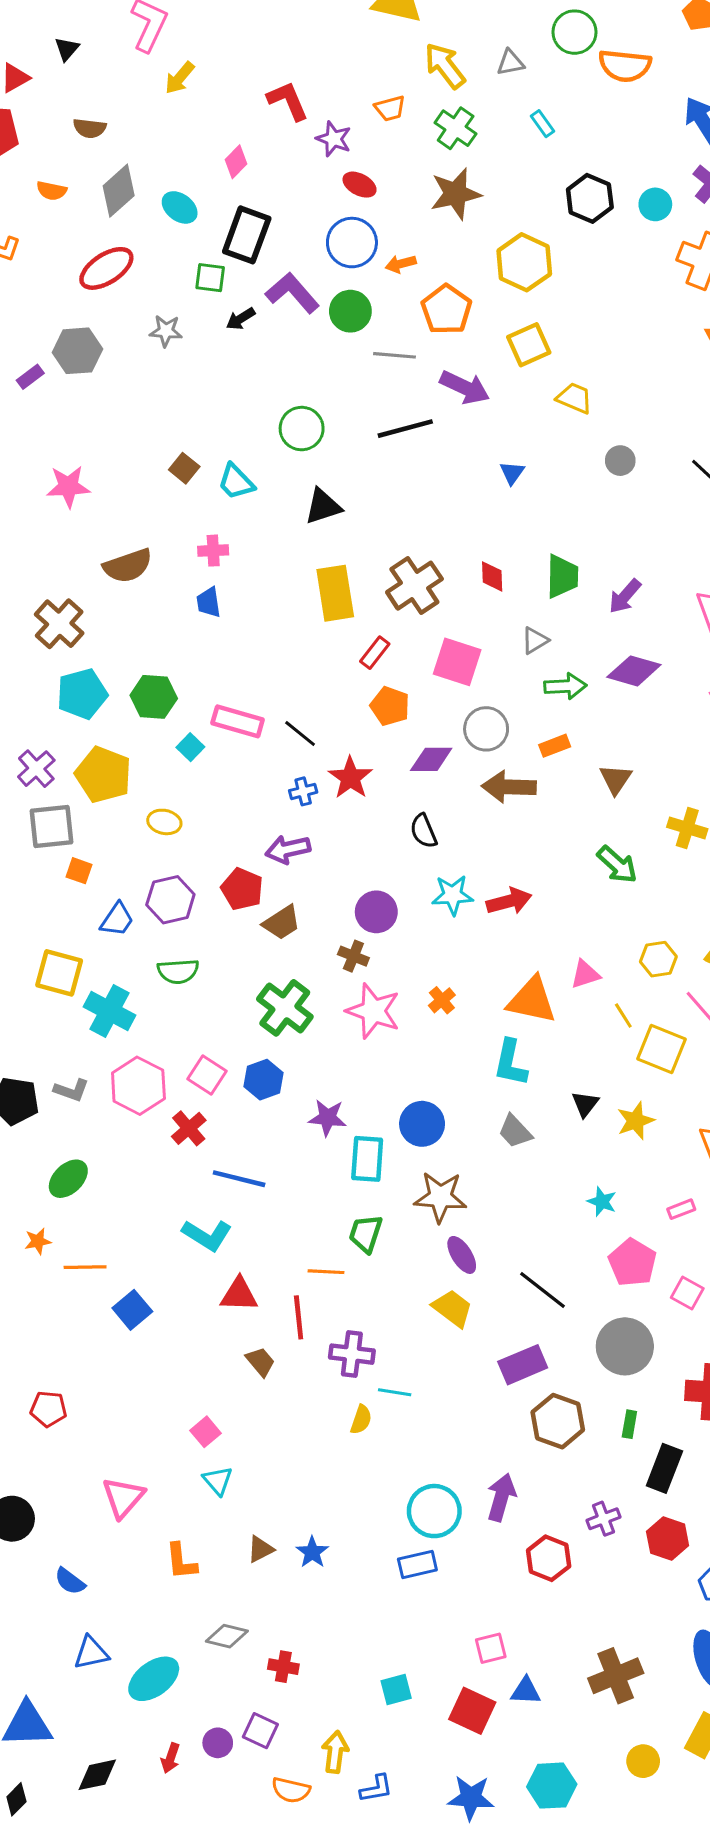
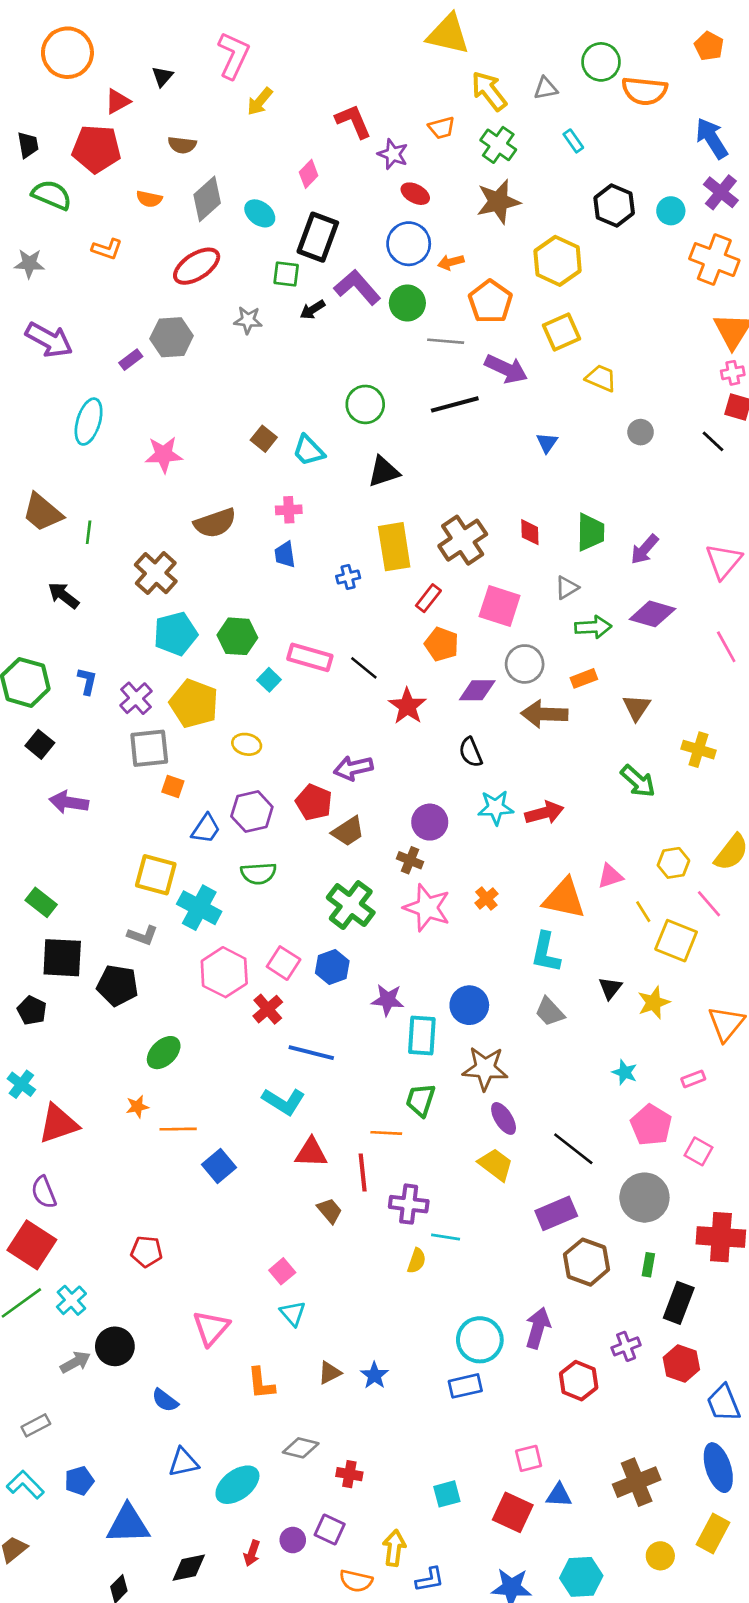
blue cross: (303, 791) -> (348, 577), moved
gray L-shape: (71, 1090) -> (143, 935), moved

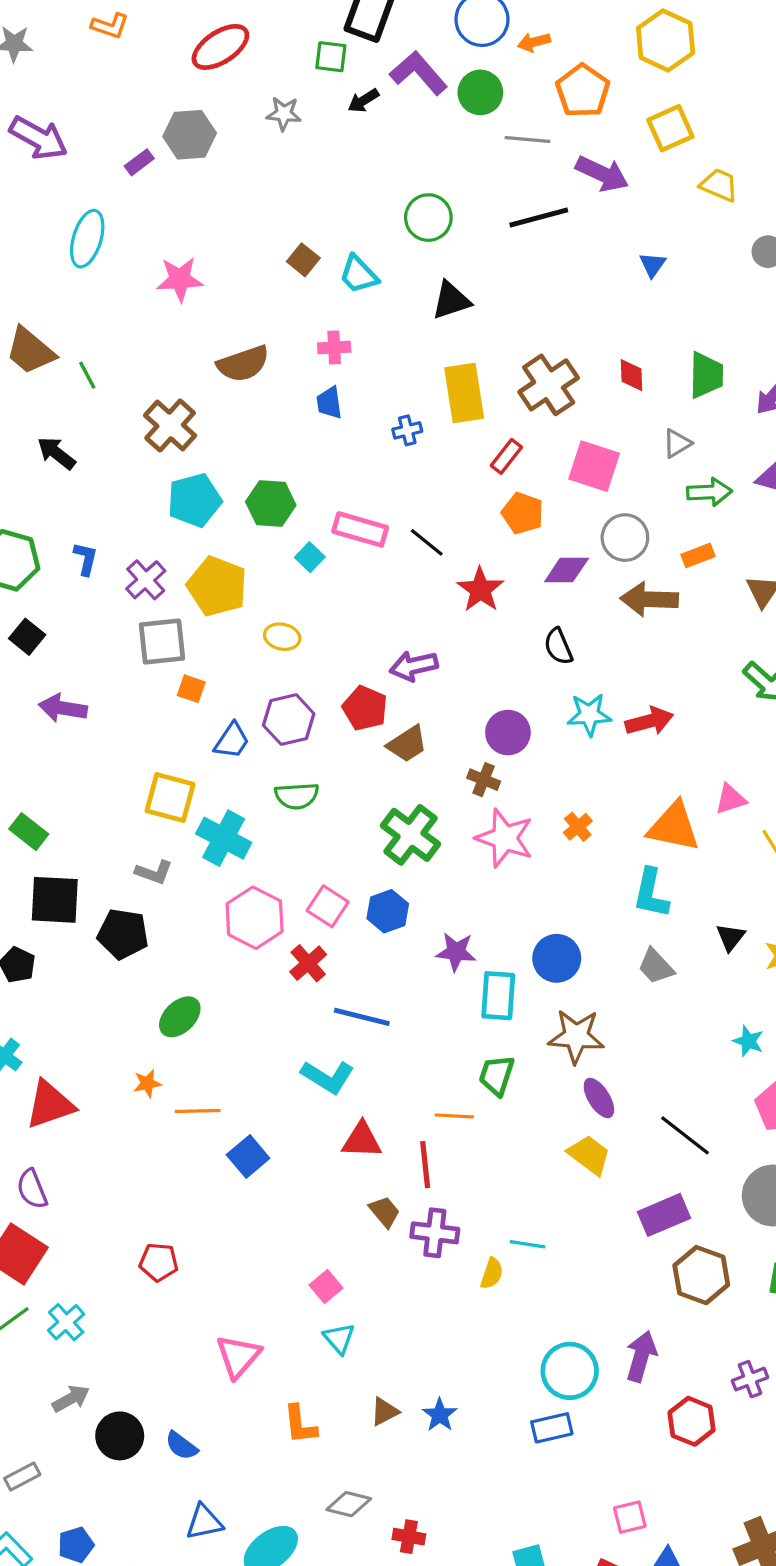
green line: (89, 532) -> (87, 375), turned -35
purple cross: (409, 1204) -> (435, 1233), moved
black circle: (115, 1346) -> (120, 1436), moved

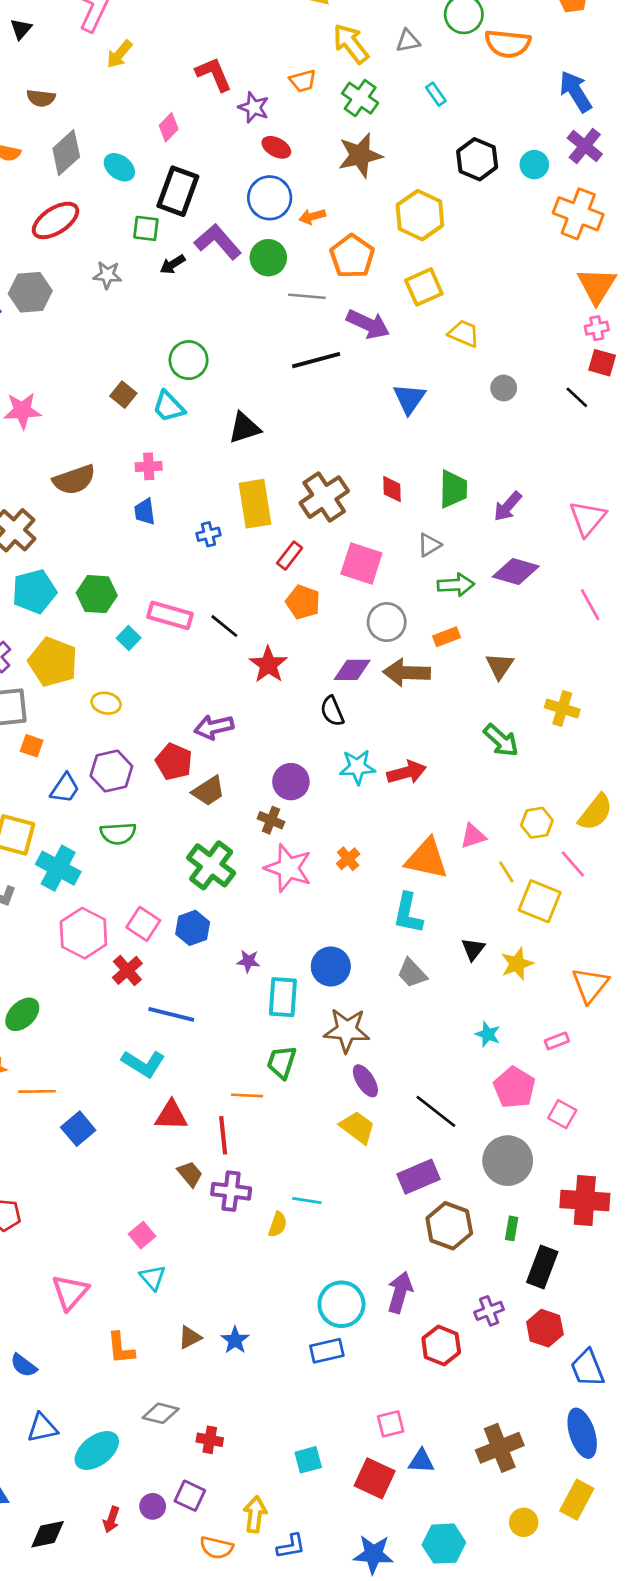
green circle: (428, 218) -> (189, 360), moved
blue triangle: (653, 265) -> (409, 399), size x1.5
purple diamond: (566, 570) -> (352, 670), moved
purple star: (456, 952) -> (248, 961), size x0.7

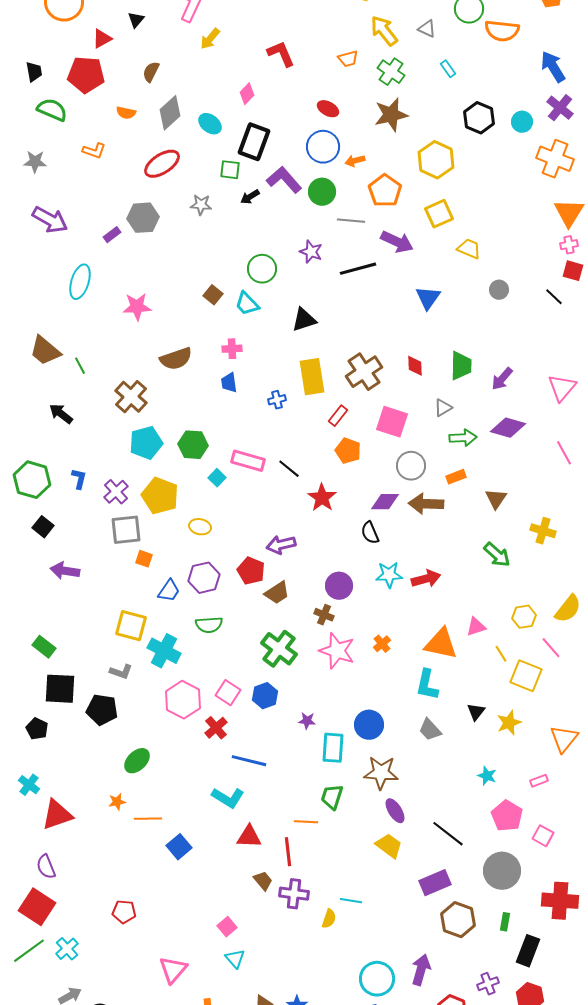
gray triangle: (408, 41) -> (427, 29), turned 36
brown semicircle: (41, 98) -> (151, 72), turned 110
purple star: (254, 107) -> (311, 252), moved

